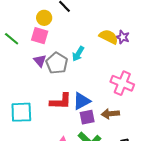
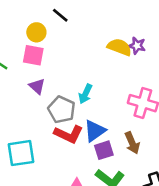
cyan arrow: (78, 54) -> (85, 94), moved
gray pentagon: (57, 63) -> (62, 110), moved
red L-shape: (61, 101) -> (69, 134), turned 30
brown arrow: (110, 114) -> (132, 143), turned -102

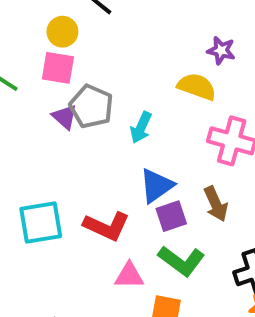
yellow semicircle: (119, 47) -> (197, 87), moved
gray pentagon: (62, 110) -> (91, 106), moved
red L-shape: (69, 134) -> (107, 226), moved

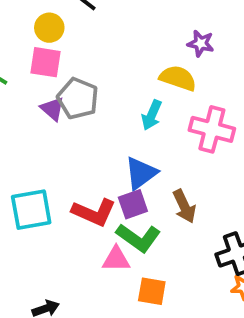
cyan arrow: (141, 128) -> (152, 115), moved
brown arrow: (216, 204) -> (184, 206), moved
purple square: (171, 216) -> (133, 204), moved
green L-shape: (181, 261) -> (138, 238), moved

